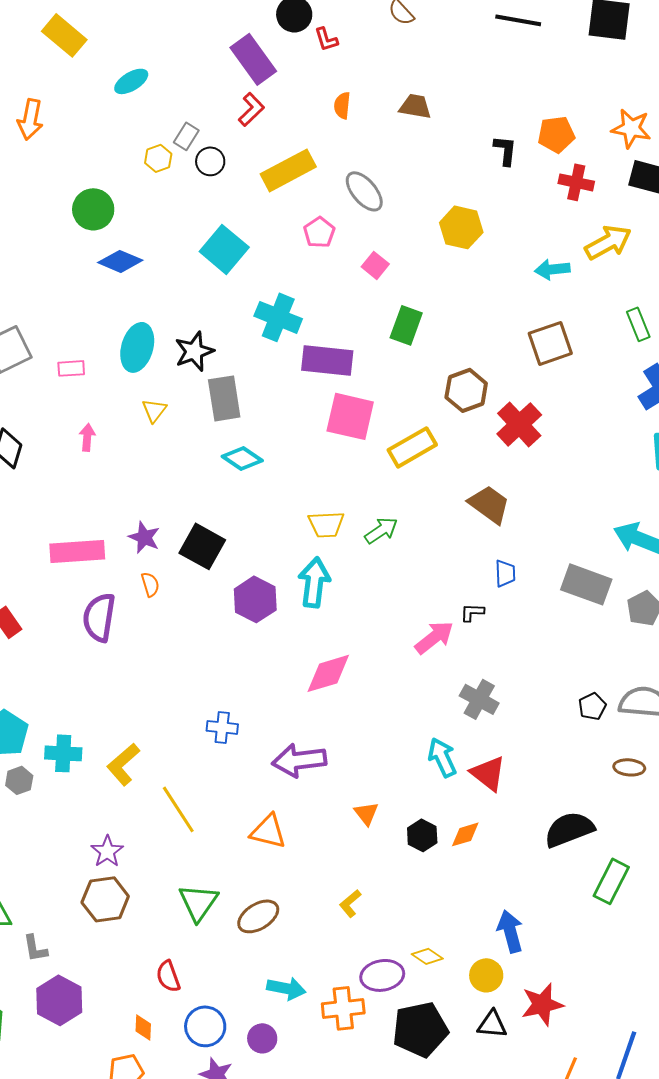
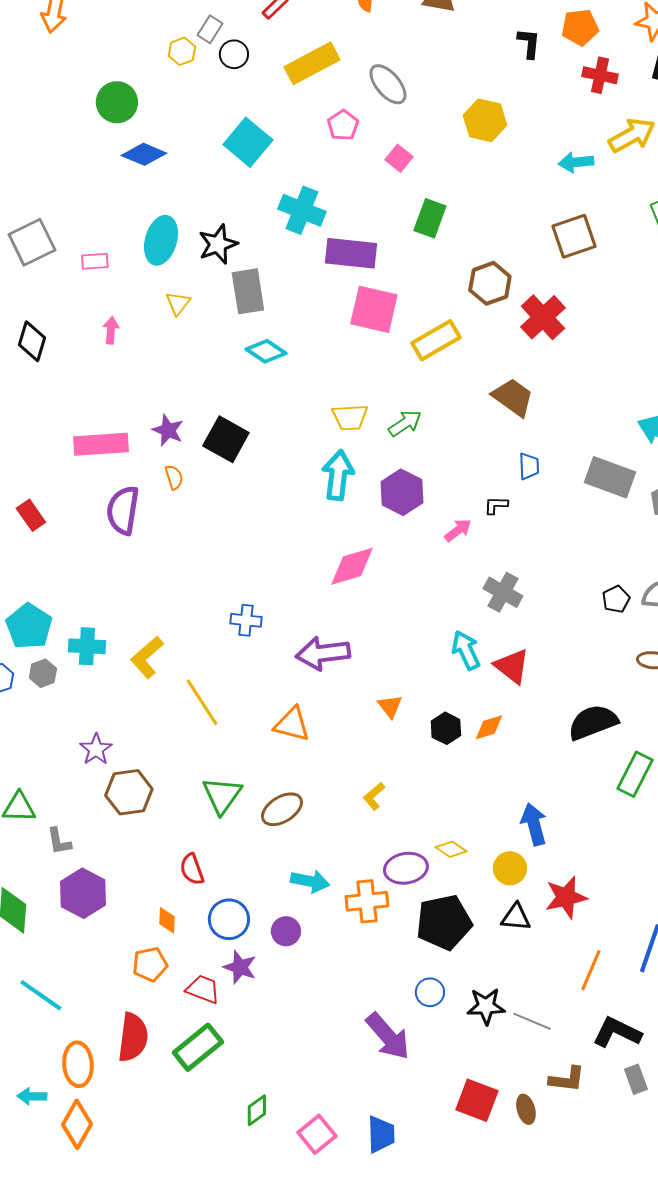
purple hexagon: (255, 599) -> (402, 492), moved
pink arrow: (434, 637) -> (458, 530), size x0.7
purple star: (107, 851) -> (96, 749), moved

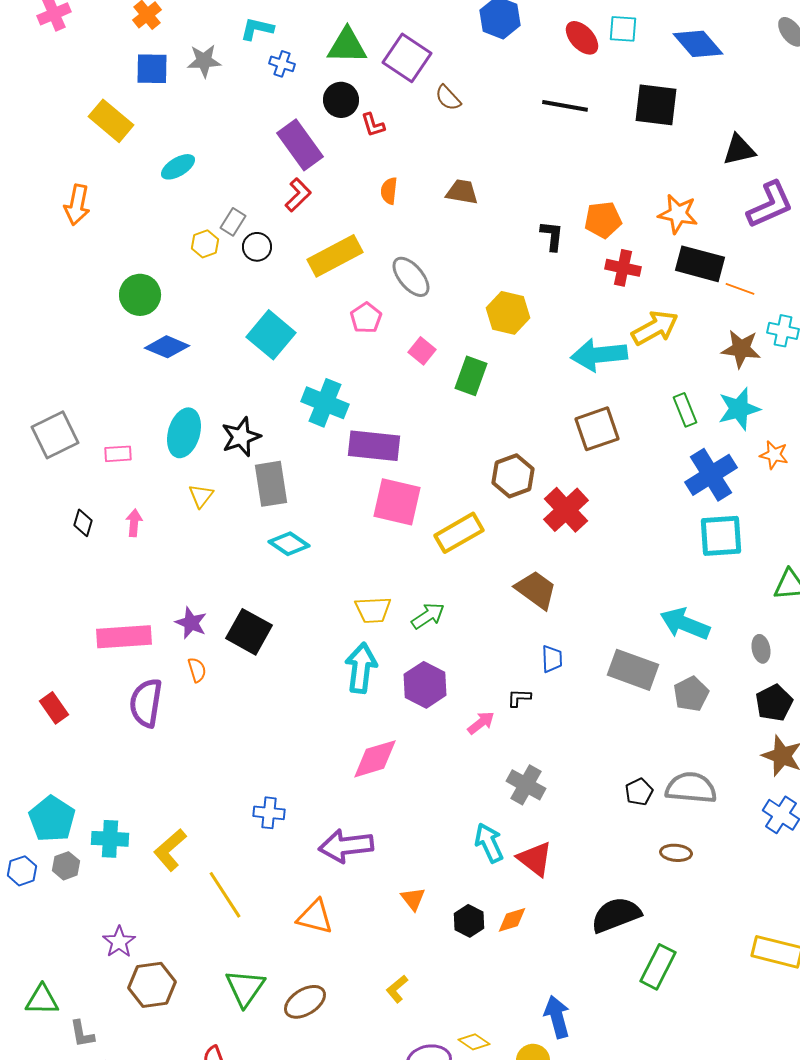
cyan arrow: (576, 162) -> (599, 355), size x1.6
green rectangle: (430, 218) -> (471, 376), moved
black diamond: (32, 341) -> (83, 523), moved, size x0.7

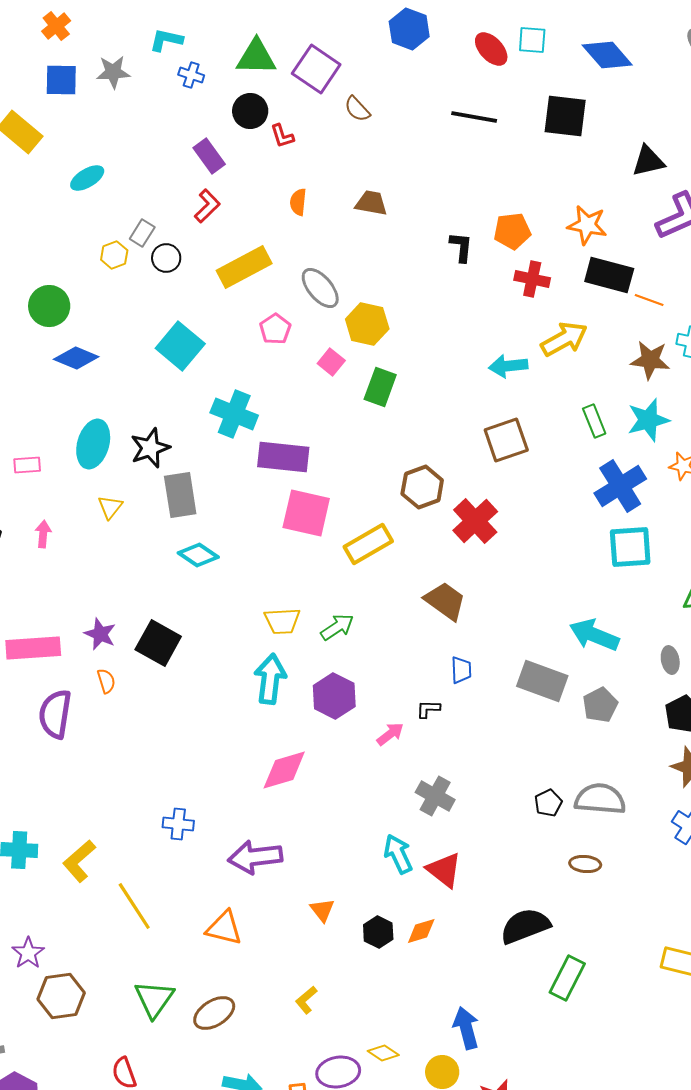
purple rectangle: (300, 145) -> (209, 156), size x0.7
yellow hexagon: (508, 313) -> (367, 324), moved
cyan arrow: (599, 355) -> (508, 366), size x0.7

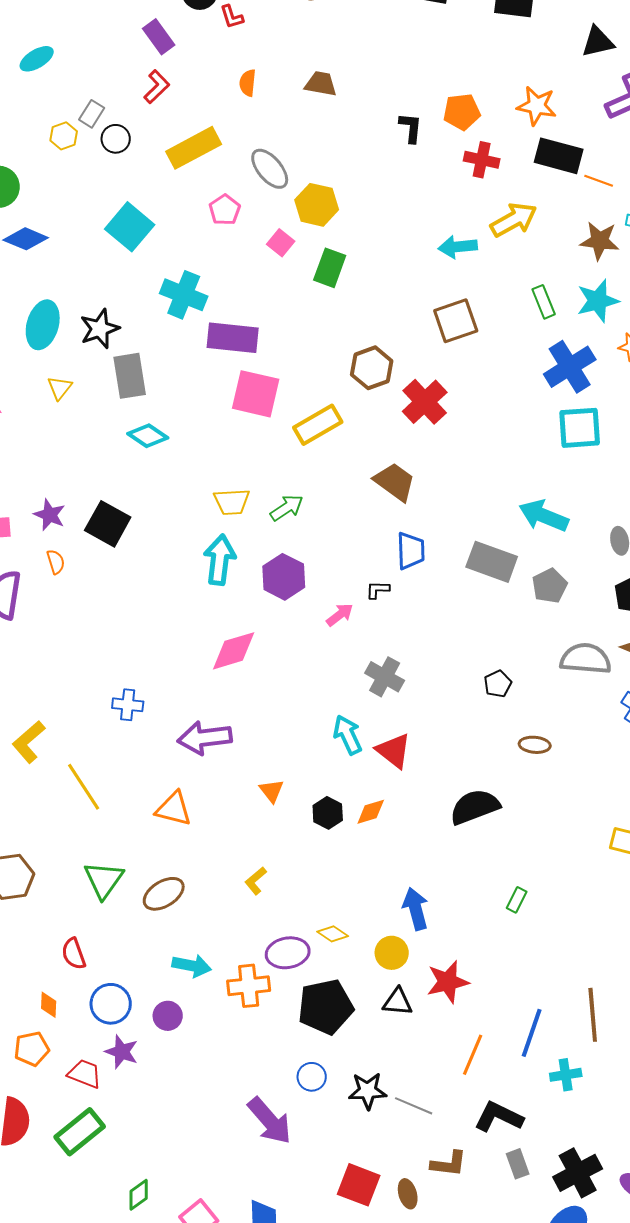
blue trapezoid: (461, 670) -> (411, 551), size x1.4
gray semicircle: (600, 799) -> (586, 659), moved
green rectangle: (567, 978) -> (517, 900), moved, size x0.6

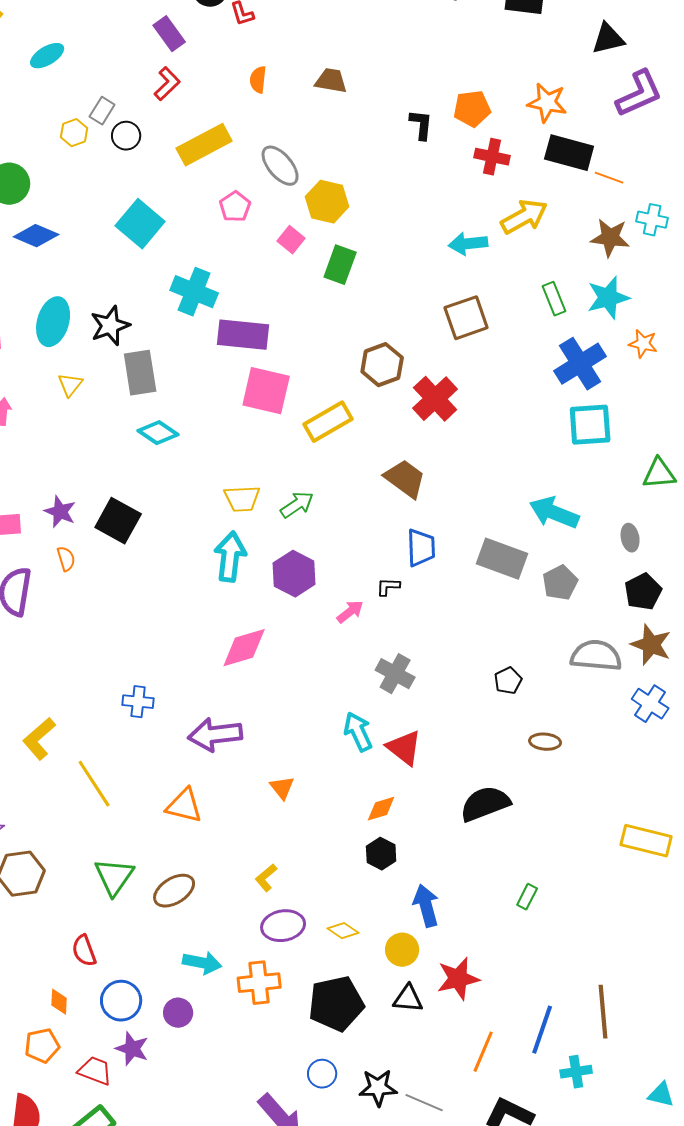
black hexagon: (328, 813) -> (381, 854), moved
purple ellipse: (288, 953) -> (283, 926), moved

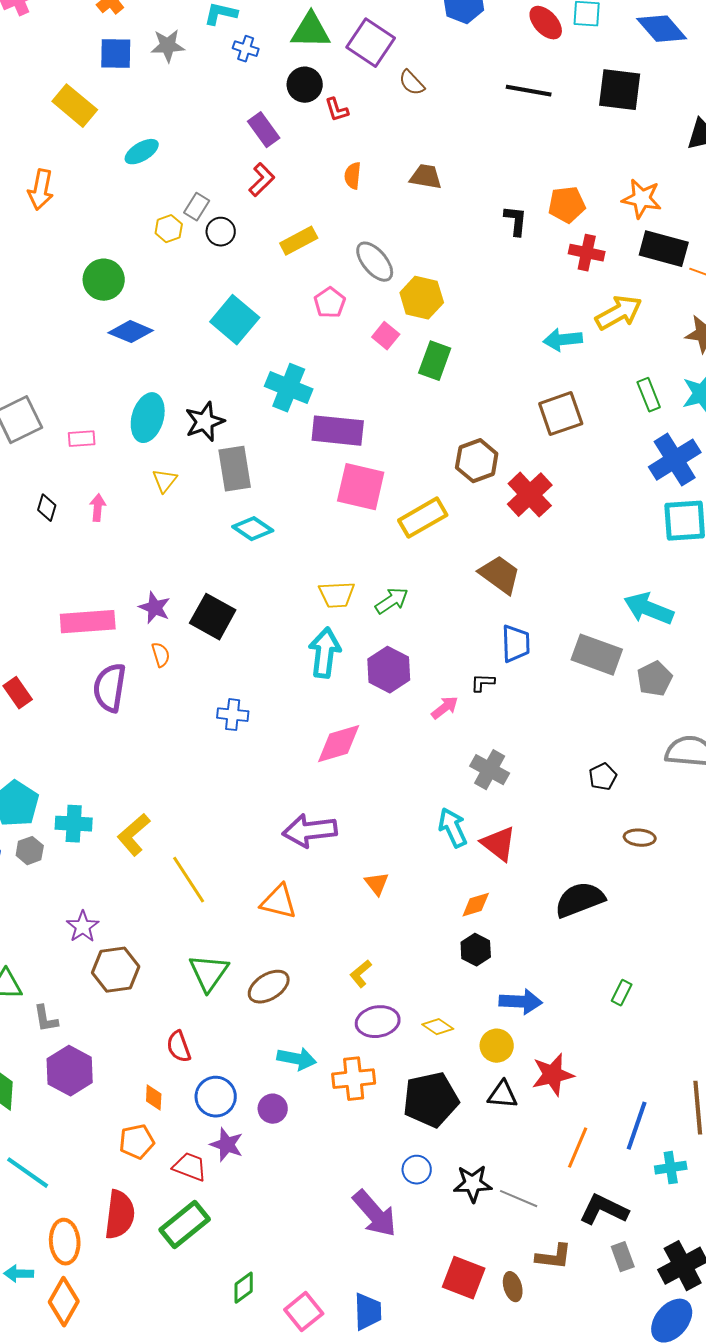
yellow rectangle: (204, 145) -> (299, 241), size x0.7
blue cross: (138, 702) -> (233, 715), moved
blue arrow: (426, 906) -> (521, 1002), turned 108

